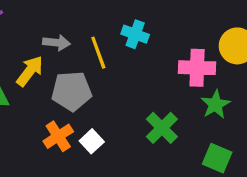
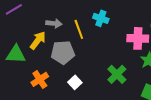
orange cross: (58, 136) -> (40, 79), moved

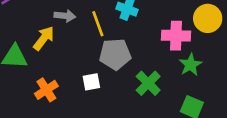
gray pentagon: (63, 52) -> (115, 54), moved
white square: (75, 82) -> (91, 82), moved, turned 32

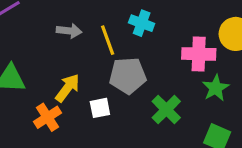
yellow arrow: (44, 38) -> (68, 88), moved

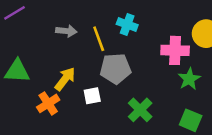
green cross: (166, 110) -> (140, 110), moved

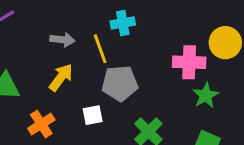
cyan cross: (127, 25) -> (123, 23), moved, turned -30
yellow arrow: (65, 79) -> (61, 77), moved

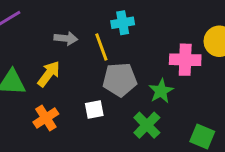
yellow arrow: (61, 77) -> (49, 74), moved
green star: (206, 95) -> (161, 91), moved

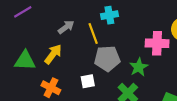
gray arrow: (66, 38) -> (66, 27), turned -42
orange cross: (46, 118) -> (51, 88), turned -30

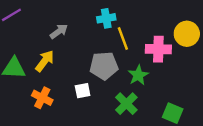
yellow line: (93, 34) -> (123, 38), moved

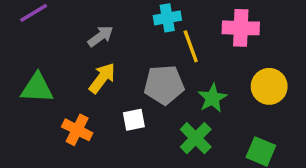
yellow circle: (187, 34) -> (269, 86), moved
pink cross: (158, 49) -> (241, 28), moved
yellow arrow: (45, 61) -> (102, 78), moved

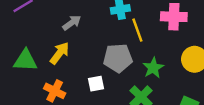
yellow arrow: (102, 78) -> (60, 53), moved

